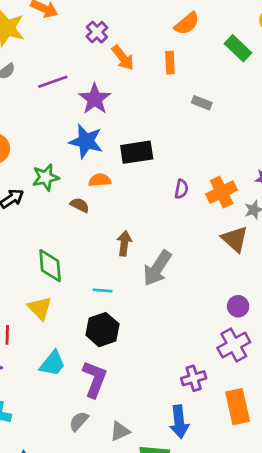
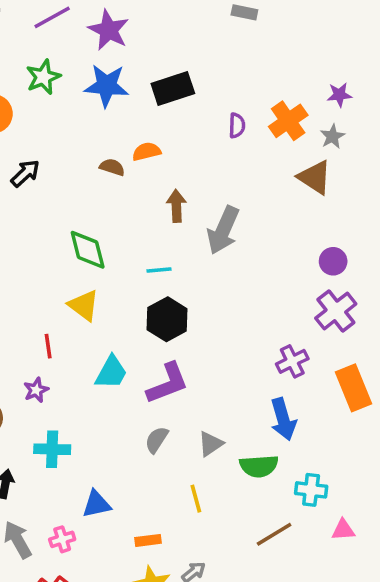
green star: (46, 177) -> (43, 77), moved
orange semicircle: (100, 180) -> (146, 152), moved
purple L-shape: (95, 379) -> (168, 383), turned 57

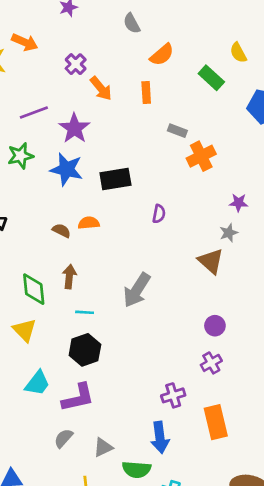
orange cross: (288, 121) -> (201, 156), moved
brown arrow: (176, 206) -> (69, 277), moved
purple cross: (336, 311) -> (211, 363), size x0.7

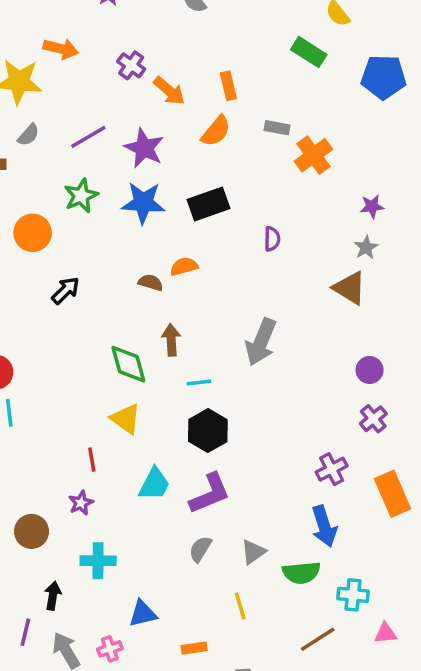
orange semicircle: (162, 55) -> (216, 131), moved

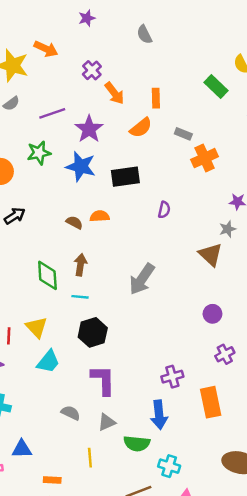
cyan line: (199, 382) -> (80, 297), moved
yellow triangle: (126, 419) -> (37, 327), moved
purple cross: (373, 419) -> (225, 354), moved
purple L-shape: (210, 494) -> (103, 380), moved, turned -80
gray semicircle: (200, 549) -> (71, 413), turned 72

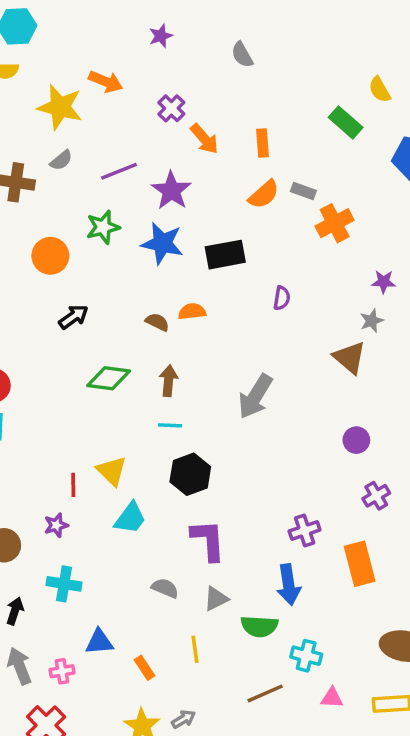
orange semicircle: (141, 128) -> (264, 194), moved
green diamond: (47, 275) -> (109, 378), moved, turned -76
orange rectangle: (52, 480) -> (145, 668), moved, turned 56

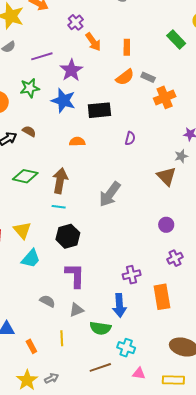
brown semicircle: (157, 322) -> (29, 131), moved
brown arrow: (169, 381) -> (60, 181), size x1.4

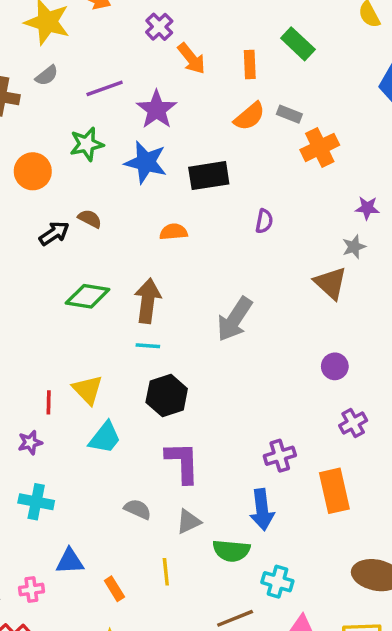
green rectangle: (176, 39) -> (298, 44), moved

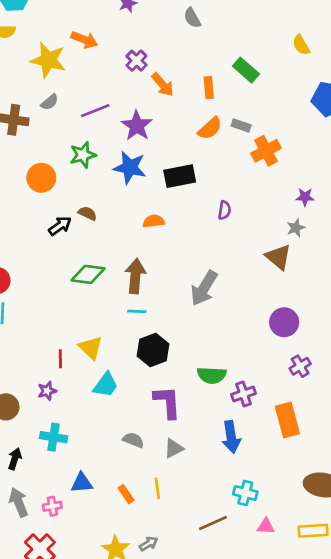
purple circle: (335, 366) -> (284, 322), size x1.4
green semicircle: (231, 551) -> (212, 375), moved
orange rectangle: (114, 589) -> (126, 494), moved

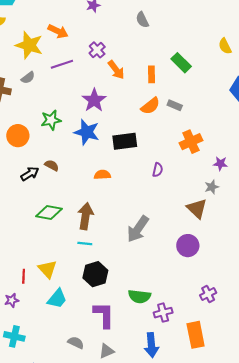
purple line: (95, 111) -> (62, 64), moved
orange cross: (266, 151) -> (191, 142), moved
purple circle: (284, 322) -> (188, 246), moved

